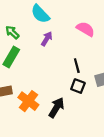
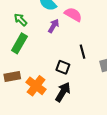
pink semicircle: (85, 29) -> (73, 14), moved
black square: (78, 86) -> (63, 67), moved

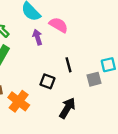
purple arrow: (54, 26) -> (37, 37), turned -48
black arrow: (63, 92) -> (67, 108), moved

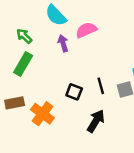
pink semicircle: (59, 25) -> (86, 30), turned -54
black line: (68, 65) -> (101, 86), moved

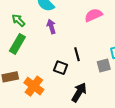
pink semicircle: (86, 30) -> (93, 15), moved
black line: (101, 86) -> (77, 54), moved

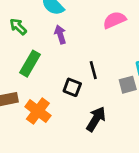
green rectangle: (17, 44) -> (30, 64), moved

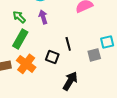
green arrow: (18, 27) -> (19, 17), moved
orange cross: (38, 111) -> (26, 64), moved

